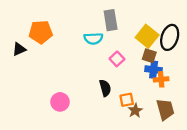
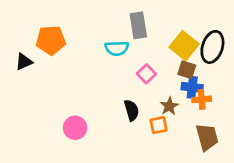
brown star: (135, 111) -> (169, 106), moved

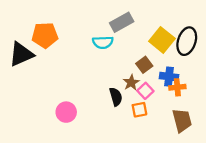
gray rectangle: (138, 25) -> (122, 22), turned 70
black triangle: (24, 62) -> (21, 54), size x1.6
brown square: (187, 70) -> (144, 65), moved, turned 35
pink square: (146, 74) -> (145, 91), moved
brown star: (169, 106) -> (131, 83), moved

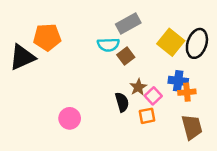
brown square: (144, 65) -> (126, 56), moved

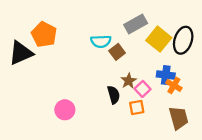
gray rectangle: (128, 23) -> (136, 24), moved
orange pentagon: (47, 37) -> (44, 34), turned 30
orange cross: (187, 92) -> (174, 85), turned 35

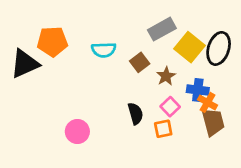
orange pentagon: (44, 34) -> (52, 42), turned -30
cyan semicircle: (101, 41) -> (104, 50), moved
brown star: (129, 81) -> (166, 76), moved
brown trapezoid: (179, 118) -> (213, 122), moved

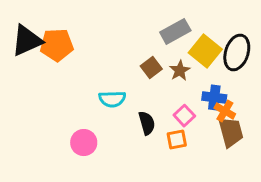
cyan semicircle: (104, 50) -> (112, 99), moved
black triangle: (25, 64) -> (27, 40), moved
brown star: (166, 76) -> (180, 70), moved

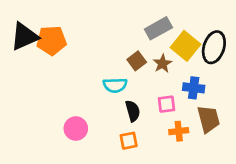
cyan semicircle: (112, 99) -> (115, 85), moved
orange cross: (225, 111) -> (179, 131), moved, turned -36
pink square: (184, 116) -> (167, 104), turned 36
orange square: (177, 140) -> (129, 141), moved

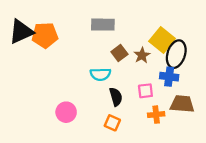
gray rectangle: (158, 28) -> (103, 25), moved, turned 30
black ellipse: (214, 47) -> (176, 54), moved
brown trapezoid: (208, 119) -> (182, 104), turned -70
orange square: (129, 141) -> (112, 123), turned 35

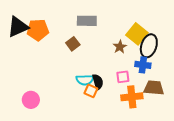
brown square: (119, 53) -> (73, 44), moved
cyan semicircle: (100, 74) -> (85, 80), moved
pink circle: (66, 112) -> (31, 100), moved
orange cross: (156, 115) -> (132, 97), size x1.5
orange square: (112, 123) -> (91, 91), moved

